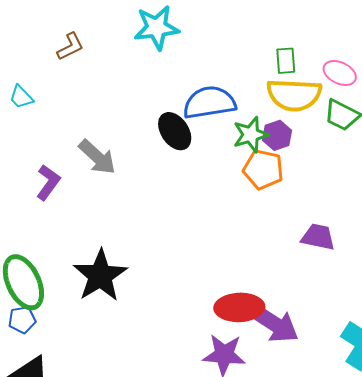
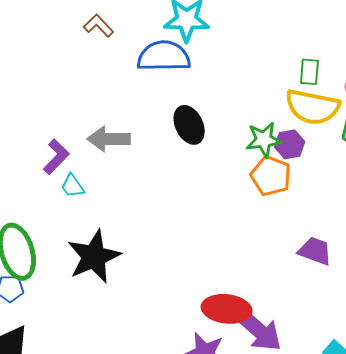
brown L-shape: (70, 47) -> (98, 26), turned -116
cyan trapezoid: (21, 97) -> (73, 186), moved
blue semicircle: (209, 103) -> (164, 56), moved
gray arrow: (97, 157) -> (109, 139), turned 129

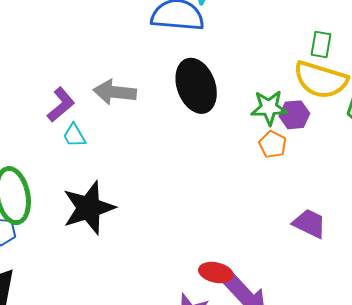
black ellipse: (189, 125) -> (196, 86), size x1.4
orange pentagon: (271, 176) -> (273, 144), size x0.7
red ellipse: (227, 309) -> (216, 273), size x0.7

